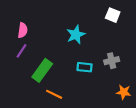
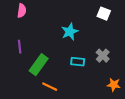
pink semicircle: (23, 30) -> (22, 11), moved
purple line: (22, 51) -> (20, 47), turned -40
gray cross: (112, 61) -> (103, 56), turned -32

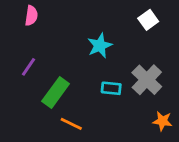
white square: (104, 14) -> (148, 20), turned 32
purple line: (20, 47) -> (28, 67), turned 40
gray cross: (103, 56) -> (147, 80), size x1.5

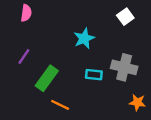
gray cross: (147, 80) -> (124, 67), turned -30

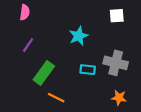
white square: (125, 17) -> (117, 16), turned 32
purple line: (24, 57) -> (28, 45), moved
orange star: (137, 102) -> (119, 98), moved

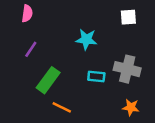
cyan star: (79, 36) -> (86, 39), turned 30

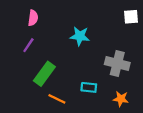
pink semicircle: (27, 13) -> (33, 18), moved
white square: (128, 17) -> (131, 17), moved
cyan rectangle: (96, 76) -> (89, 87), moved

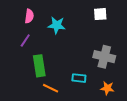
white square: (131, 17) -> (100, 14), moved
cyan star: (80, 36) -> (57, 25), moved
green rectangle: (44, 74) -> (39, 66), turned -45

